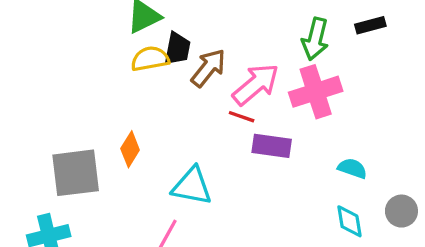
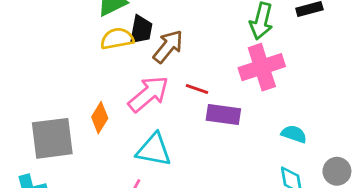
pink arrow: (256, 84) -> (148, 94), moved

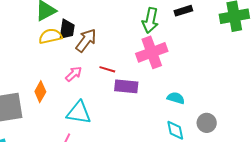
pink arrow: (148, 94) -> (74, 74), size x0.6

